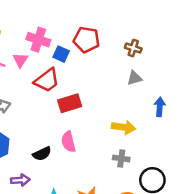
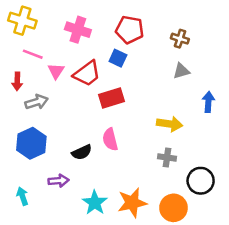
blue square: (61, 54) -> (118, 58), moved
pink triangle: (20, 60) -> (56, 71), moved

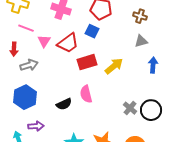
blue arrow: (208, 102) -> (153, 65), moved
yellow arrow: (170, 124) -> (114, 66), moved, turned -48
gray cross: (167, 157) -> (130, 108), turned 32
purple arrow: (59, 181) -> (36, 126), moved
black circle: (201, 181) -> (151, 110), moved

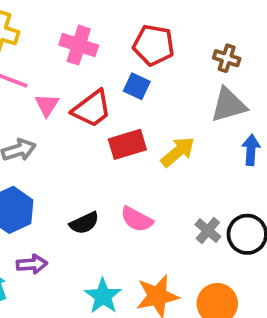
gray triangle: (141, 41) -> (228, 105), size x1.5
pink semicircle: (86, 94) -> (137, 219), moved, turned -48

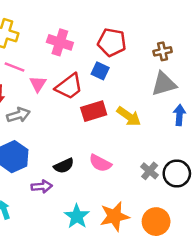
brown cross: (227, 58) -> (163, 51), turned -30
yellow arrow: (178, 152) -> (129, 116), turned 75
purple arrow: (32, 264) -> (42, 186), moved

